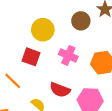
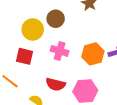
brown circle: (81, 21) -> (56, 19), moved

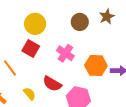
brown circle: (56, 19) -> (80, 22), moved
yellow circle: (33, 29) -> (35, 24), moved

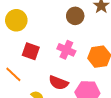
yellow circle: (35, 24) -> (16, 20), moved

